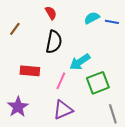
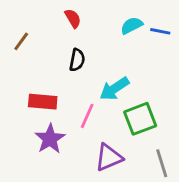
black semicircle: (54, 42) -> (77, 60), size x0.7
purple star: (18, 107) -> (50, 139), moved
purple triangle: (63, 110) -> (109, 157), moved

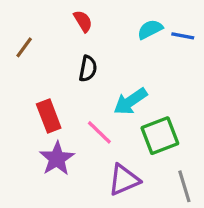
red rectangle: (43, 102) -> (49, 116), turned 64
pink line: (87, 116) -> (99, 132), turned -70

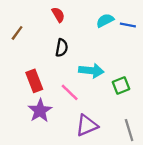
cyan arrow: (130, 101) -> (91, 71), turned -140
green square: (160, 136) -> (121, 85), moved, size x0.7

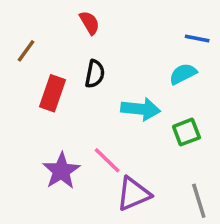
cyan semicircle: (105, 20) -> (183, 74), moved
red rectangle: (34, 81) -> (52, 93), moved, turned 40
pink line: (70, 92) -> (107, 160), moved

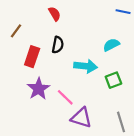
blue line: (197, 39) -> (123, 12), moved
purple star: (61, 171) -> (38, 89), moved
purple triangle: (134, 194) -> (81, 118), turned 40

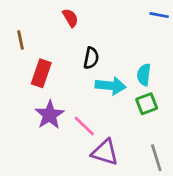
brown line: (16, 31) -> (20, 40), turned -48
black semicircle: (58, 45) -> (91, 58), moved
cyan semicircle: (111, 45) -> (144, 75), moved, turned -56

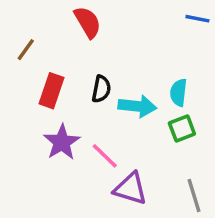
red semicircle: (70, 18) -> (88, 22), size x1.4
brown line: (20, 40) -> (26, 50), turned 48
black semicircle: (91, 58) -> (101, 89), moved

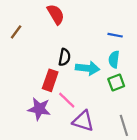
blue line: (197, 19) -> (115, 35), moved
red rectangle: (51, 91) -> (50, 80), moved
purple star: (62, 142) -> (39, 109), moved, turned -30

